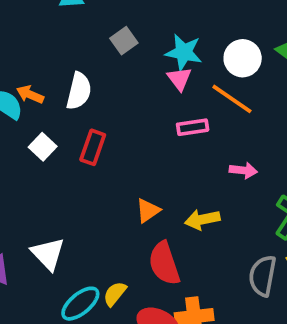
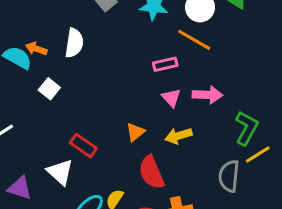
pink triangle: (179, 79) -> (171, 98), moved
red rectangle: (93, 147) -> (83, 146), moved, turned -70
pink arrow: (243, 170) -> (207, 95), size x1.4

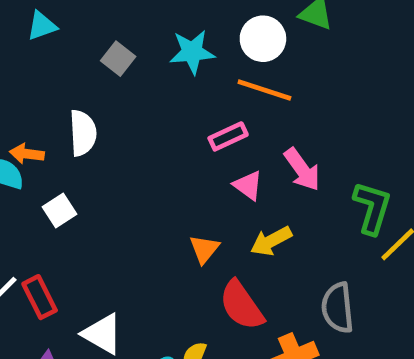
white square: (49, 89) -> (59, 211), turned 30
pink arrow: (207, 95) -> (302, 170), turned 64
red rectangle: (83, 146) -> (40, 297), moved, turned 40
gray semicircle: (229, 176) -> (338, 308), moved

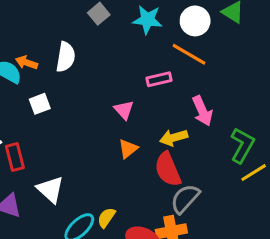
pink triangle: (248, 185) -> (124, 110), moved
yellow arrow: (271, 241) -> (174, 138), moved
red semicircle: (241, 305) -> (168, 169), moved
gray semicircle: (338, 308) -> (185, 199), moved, turned 36

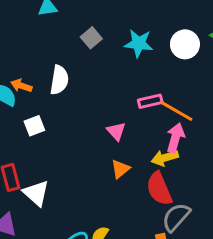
orange line: (189, 54) -> (176, 111), moved
pink arrow: (202, 111) -> (175, 138), moved, turned -140
white triangle: (50, 189) -> (36, 193), moved

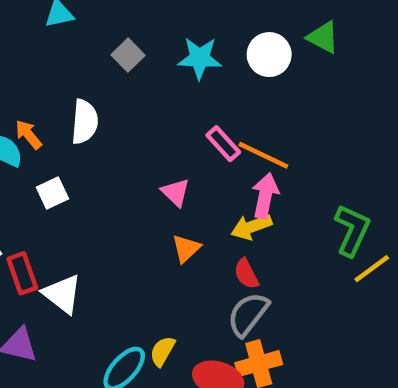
orange arrow: (21, 86) -> (28, 135), turned 36
pink rectangle: (150, 101) -> (223, 144), turned 65
red semicircle: (159, 189) -> (246, 274), size x0.6
gray semicircle: (176, 217) -> (248, 314), moved

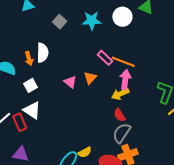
orange arrow: (28, 135) -> (29, 58), moved, turned -152
pink triangle: (176, 192) -> (70, 82), moved
orange triangle: (186, 248) -> (90, 78), moved
white triangle: (62, 294) -> (32, 110), moved
yellow semicircle: (162, 351) -> (85, 152), turned -144

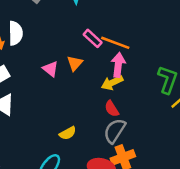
yellow semicircle: (85, 152) -> (68, 133), moved

